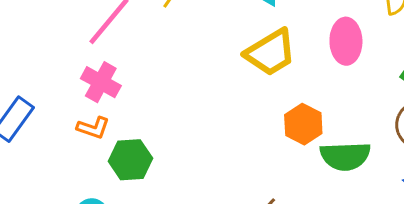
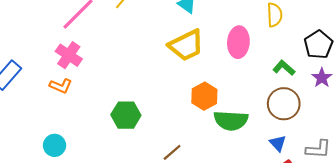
green hexagon: (130, 160) -> (126, 115), moved

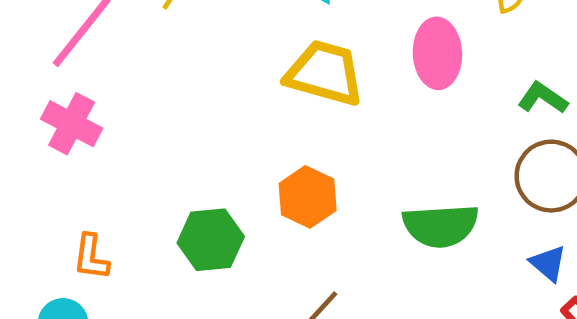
yellow trapezoid: (186, 45) -> (325, 73), turned -132
orange L-shape: (61, 86) -> (91, 257), moved, turned 80
orange hexagon: (204, 96) -> (308, 197), moved

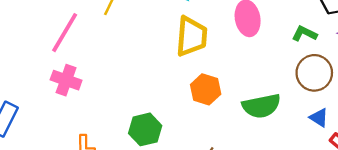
yellow trapezoid: (325, 73) -> (192, 36), turned 87
orange hexagon: (308, 197) -> (206, 89), moved

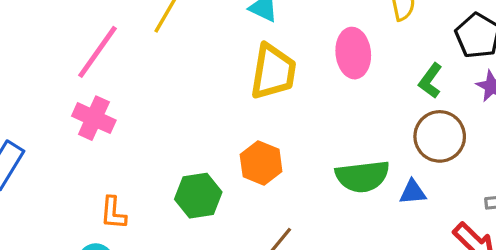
green L-shape: (304, 34) -> (430, 81), turned -85
orange hexagon: (206, 89) -> (261, 163), moved
blue triangle: (319, 118) -> (413, 192), moved, turned -42

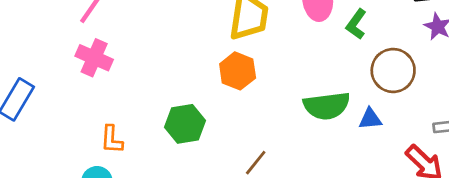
green L-shape: (430, 81) -> (356, 24), moved
orange hexagon: (261, 163) -> (238, 71), moved

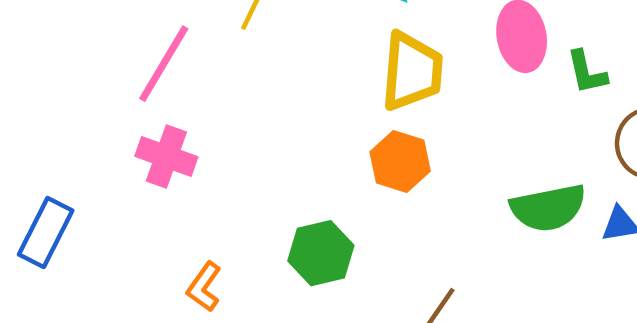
green L-shape: (356, 24) -> (587, 72), turned -44
orange L-shape: (112, 140) -> (204, 287), turned 36

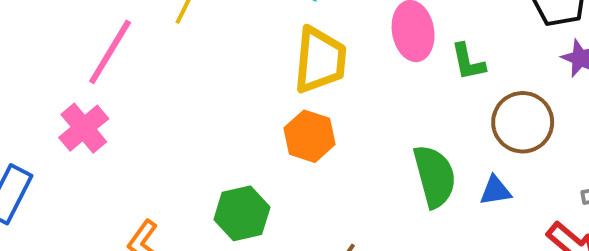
pink cross: (166, 156) -> (84, 128), moved, turned 30
green semicircle: (548, 208) -> (435, 176), turned -94

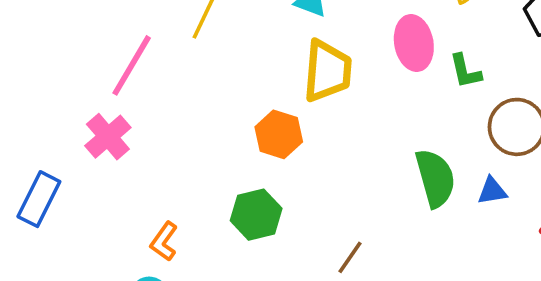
orange hexagon: (309, 136) -> (279, 134), moved

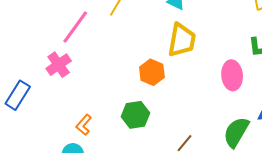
pink ellipse: (414, 43) -> (232, 75), moved
green semicircle: (435, 178) -> (236, 132), moved, turned -140

